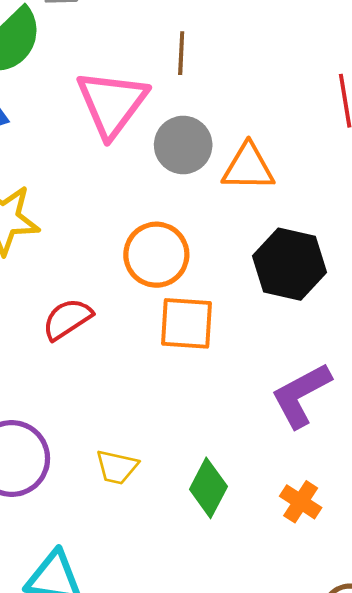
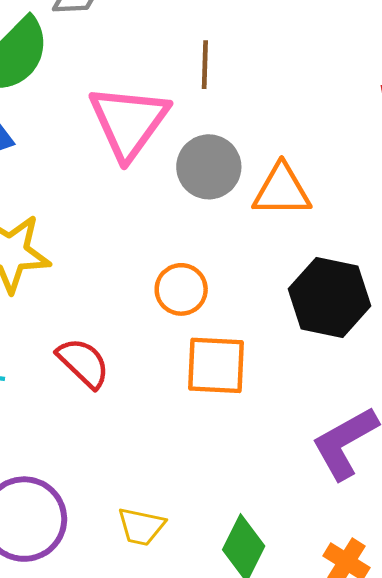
orange circle: (156, 255) -> (181, 289), size x0.7
red semicircle: (67, 319) -> (83, 363), turned 78

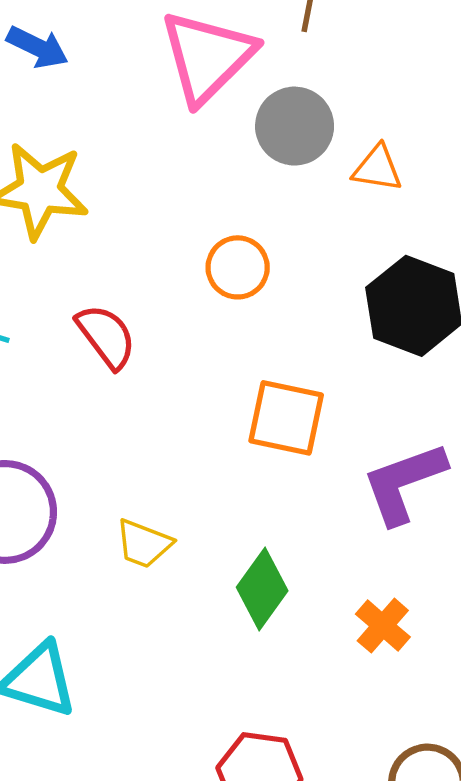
orange triangle: (282, 190) -> (377, 168), size x0.7
orange square: (216, 365) -> (286, 418), moved

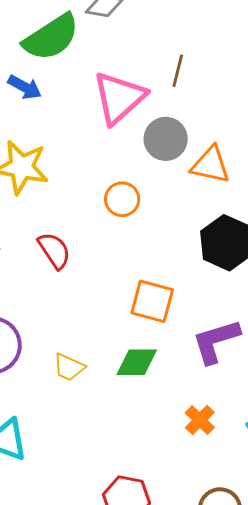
orange triangle: (377, 168) -> (211, 165), size x1.4
orange circle: (238, 267) -> (122, 199), moved
green diamond: (262, 589) -> (137, 362), moved, turned 51

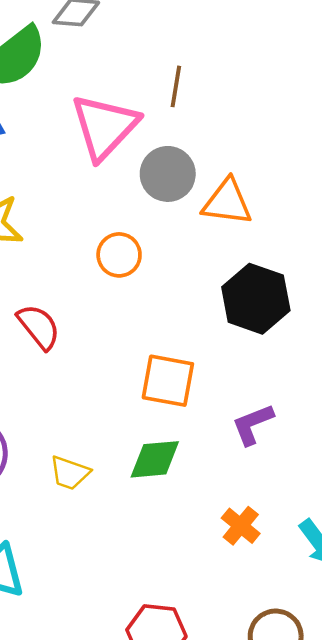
purple L-shape: (216, 341) -> (253, 424), size x0.7

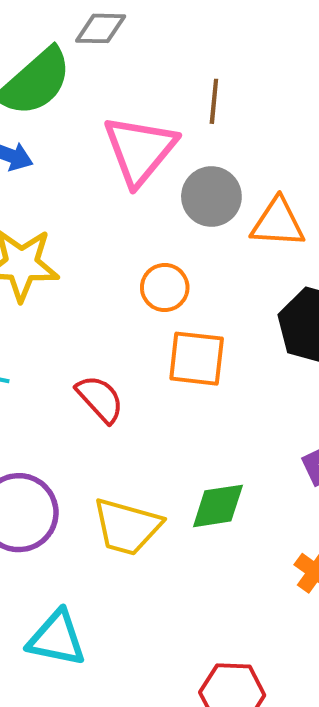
red semicircle: (39, 327) -> (100, 399), moved
orange square: (168, 381) -> (197, 359), moved
yellow trapezoid: (70, 473) -> (127, 527), size x1.6

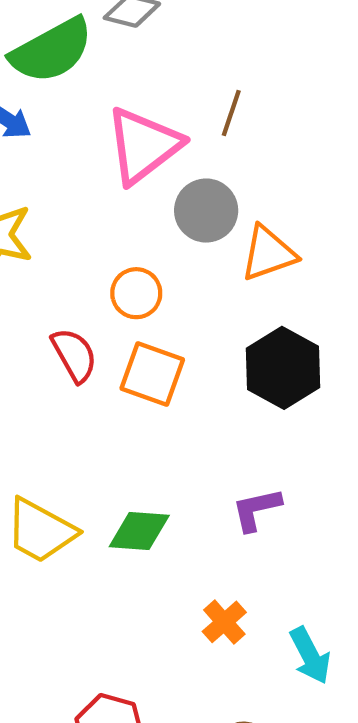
orange triangle: (278, 223) -> (268, 253), turned -36
red semicircle: (100, 399) -> (74, 355), moved

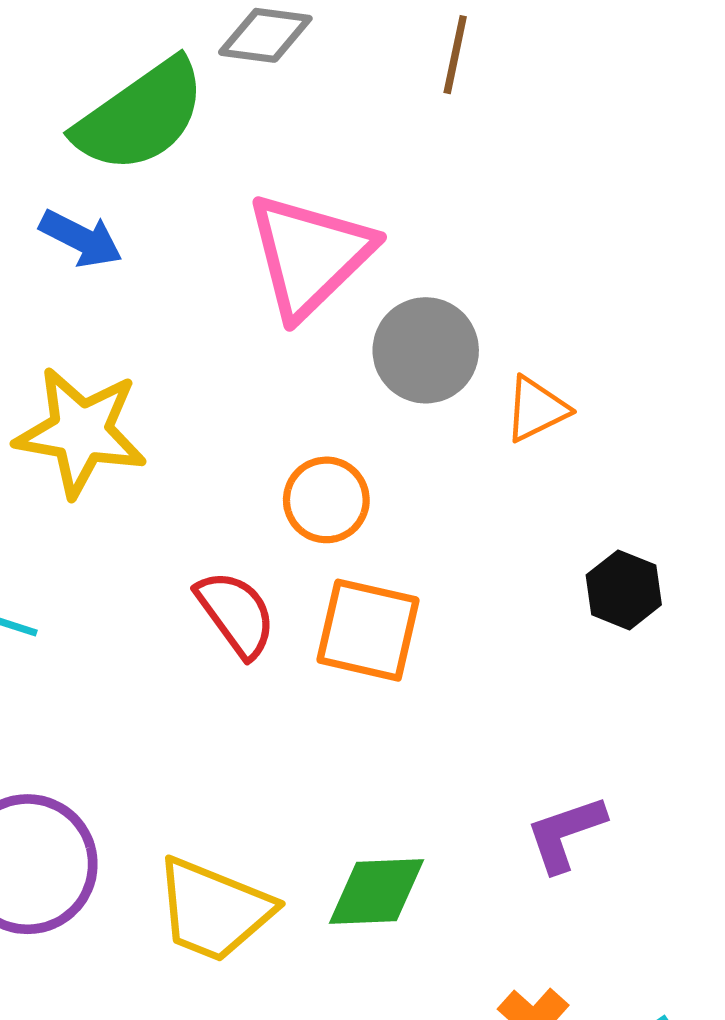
brown line: (231, 113) -> (455, 55), moved
orange triangle: (268, 253) -> (536, 409), size x0.7
black hexagon: (283, 368) -> (624, 590), moved, size x0.6

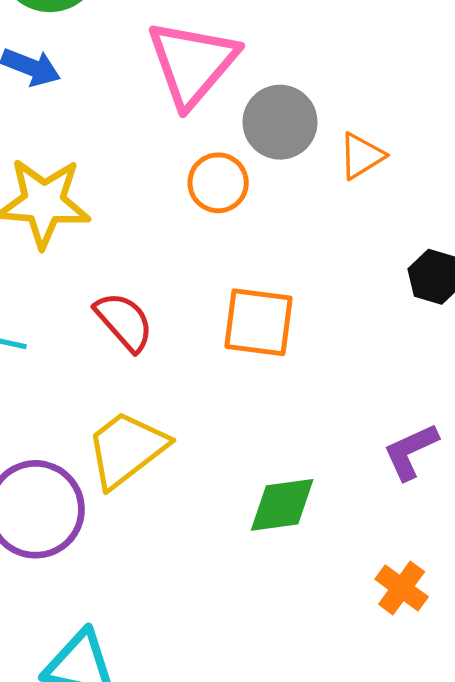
orange circle: (326, 500) -> (218, 183), moved
red semicircle: (236, 614) -> (124, 322), moved
yellow trapezoid: (214, 910) -> (126, 449), moved, turned 126

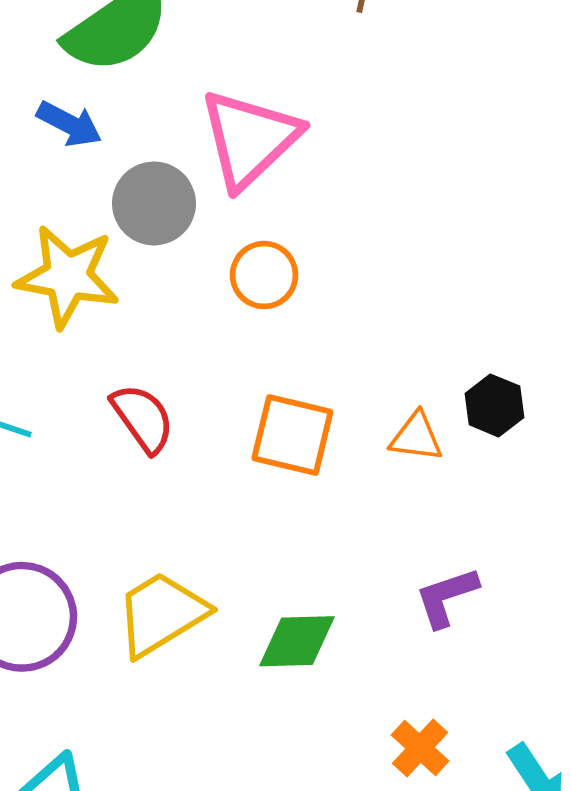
gray circle: (280, 122) -> (154, 203), moved
orange triangle: (362, 156) -> (416, 437), moved, turned 33
yellow trapezoid: (126, 449) -> (161, 614), moved

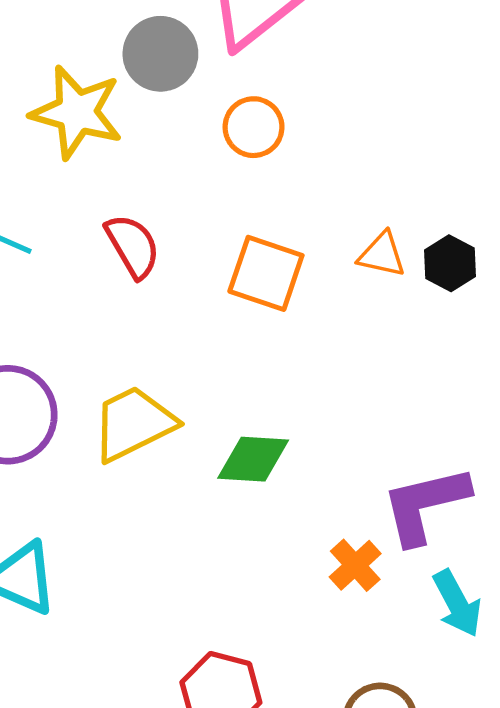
orange triangle: (416, 437) -> (382, 255), moved
purple L-shape: (446, 597) -> (425, 505), moved, size x1.5

